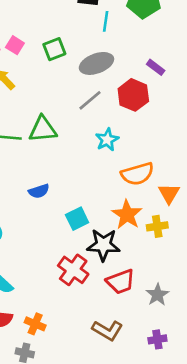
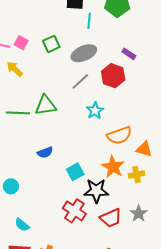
orange triangle: (169, 193) -> (144, 149), turned -42
gray star: (157, 295) -> (139, 213), moved

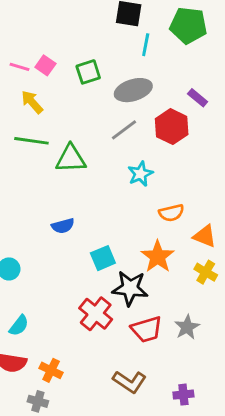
green line: (18, 113) -> (31, 141), moved
orange semicircle: (119, 135) -> (171, 213), size x0.7
yellow cross: (136, 175) -> (206, 272), moved, turned 35
cyan semicircle: (22, 225) -> (19, 326), turned -98

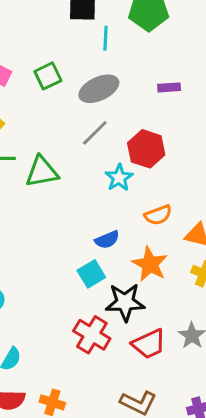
purple rectangle: (198, 98) -> (169, 87), turned -36
red hexagon: (172, 127) -> (146, 149), moved
blue semicircle: (63, 226) -> (107, 240), moved

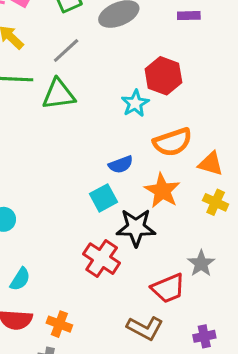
gray line: (95, 133) -> (66, 50), moved
orange semicircle: (158, 215) -> (173, 142), size x1.4
red trapezoid: (149, 344) -> (168, 288), moved

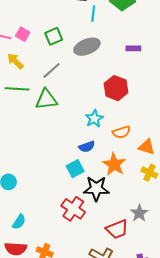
cyan star: (135, 103) -> (94, 119), moved
orange semicircle: (173, 142) -> (121, 132), size x0.7

